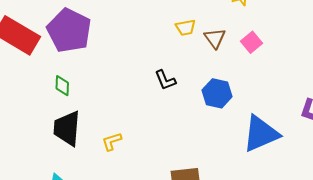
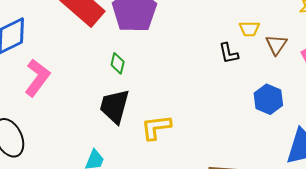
black L-shape: (165, 80) -> (229, 53), moved
yellow L-shape: (112, 141) -> (156, 127), size x1.5

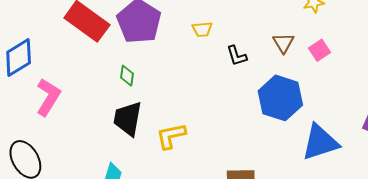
yellow trapezoid: (249, 29) -> (202, 29), moved
blue hexagon: (268, 99) -> (280, 98), size x1.5

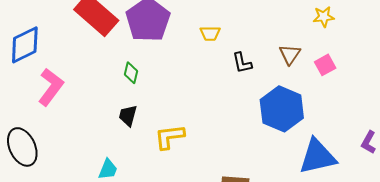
black trapezoid: (128, 119) -> (128, 116), size x0.6

